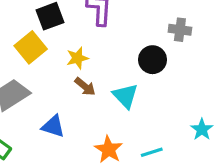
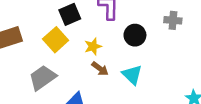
black circle: (153, 60) -> (135, 35), moved

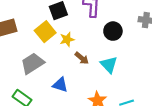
yellow star: (93, 46) -> (67, 39), moved

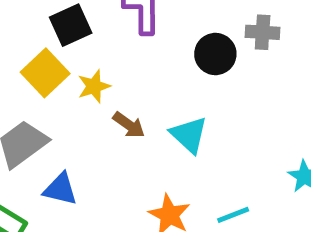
black circle: (113, 31) -> (215, 54), moved
blue triangle: (60, 85) -> (60, 189), moved

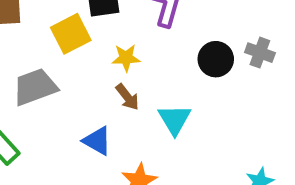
yellow star: (94, 86) -> (126, 58), moved
blue triangle: (60, 189) -> (97, 141), moved

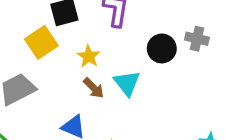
yellow star: (126, 58) -> (89, 56), turned -30
cyan triangle: (175, 119) -> (127, 83), moved

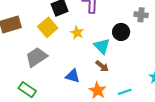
black circle: (162, 48) -> (121, 32), moved
brown arrow: (94, 88) -> (102, 66), moved

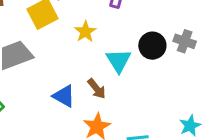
gray cross: (141, 15) -> (185, 41), moved
brown arrow: (102, 66) -> (97, 89), moved

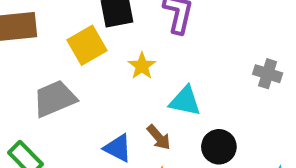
black circle: (152, 46) -> (219, 147), moved
cyan triangle: (118, 61) -> (185, 101), turned -44

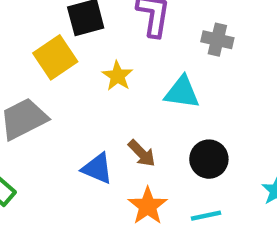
gray cross: (268, 74) -> (217, 40), moved
cyan triangle: (185, 101) -> (182, 92), moved

